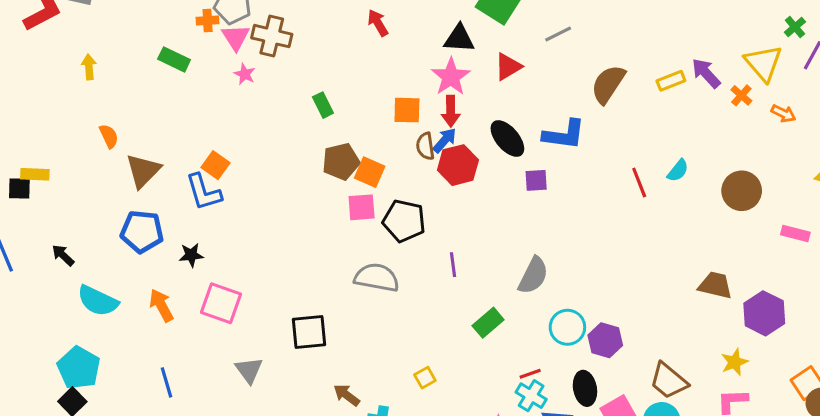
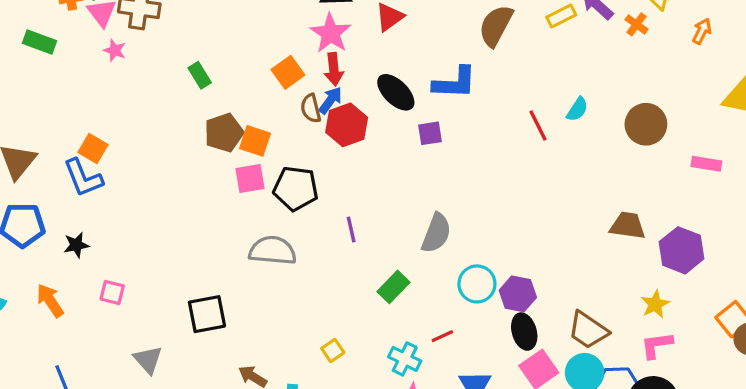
orange square: (407, 110) -> (288, 72), turned -32
orange arrow: (783, 113) -> (702, 31), moved, turned -85
pink square: (221, 303) -> (112, 292), size x0.6
black ellipse: (585, 388) -> (524, 332), moved
cyan cross: (531, 396) -> (405, 359), moved

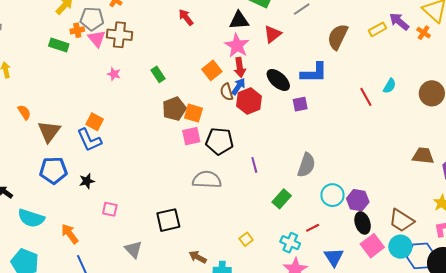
green rectangle: (39, 42) -> (59, 45), moved
pink star: (115, 50) -> (114, 74), moved
orange arrow: (50, 300) -> (70, 234), moved

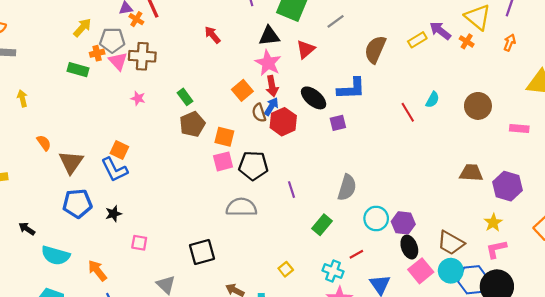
brown pentagon: (174, 109) -> (192, 124), moved

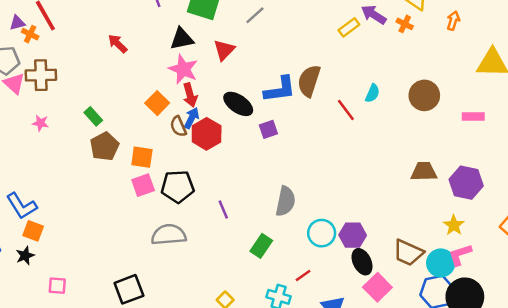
brown semicircle: (375, 49) -> (309, 81), moved
orange square: (119, 150) -> (33, 231), moved
cyan circle: (451, 271) -> (441, 263), moved

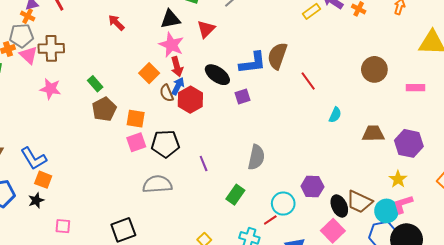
orange cross: (30, 34) -> (28, 16), moved
cyan semicircle: (372, 93) -> (335, 115), moved
pink star: (40, 123) -> (50, 89), size x1.5
cyan circle: (322, 233) -> (283, 204), moved
black ellipse: (362, 262) -> (339, 206), moved

